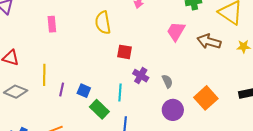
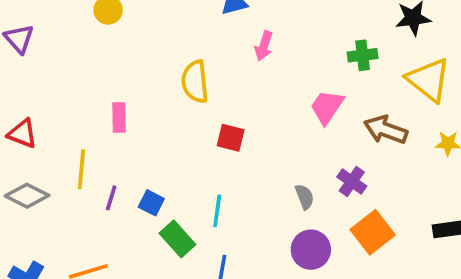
pink rectangle: (52, 24) -> (119, 118), moved
purple cross: (141, 76) -> (352, 181), moved

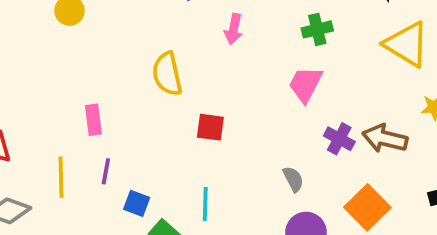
green cross: (363, 55) -> (317, 29), moved
brown arrow: (386, 130) -> (385, 138), moved
purple cross: (352, 181) -> (339, 139), moved
purple line: (111, 198) -> (106, 171), moved

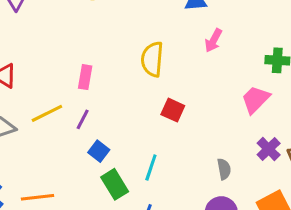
yellow line: (61, 177) -> (47, 113), turned 48

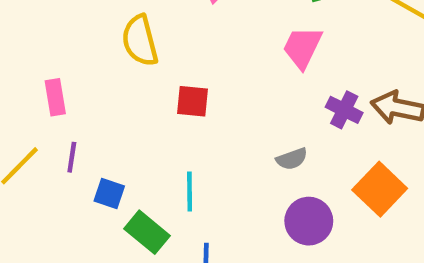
gray semicircle: (224, 169) -> (292, 159), turned 100

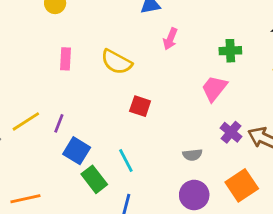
yellow semicircle: (140, 41) -> (116, 62), turned -60
pink rectangle: (55, 97) -> (66, 59), moved
cyan line: (190, 191) -> (126, 161), turned -40
blue square: (109, 194) -> (77, 151), size x1.4

